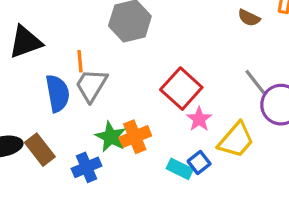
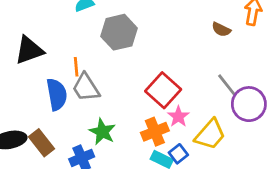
gray trapezoid: (91, 85) -> (86, 87), turned -64
orange cross: (135, 137) -> (155, 132), moved

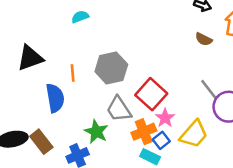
gray hexagon: (119, 32) -> (111, 68), moved
gray trapezoid: (86, 87) -> (119, 109), moved
blue square: (178, 154) -> (161, 140), moved

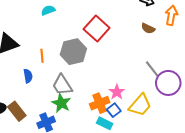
red square: (151, 94) -> (97, 28), moved
blue semicircle: (55, 98) -> (28, 76), size x0.6
gray trapezoid: (119, 109) -> (62, 85), moved

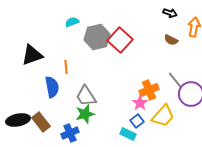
gray hexagon: (73, 52) -> (97, 37), moved
blue semicircle: (28, 76) -> (52, 87), size x1.5
green star: (61, 103) -> (85, 114), turned 30
orange cross: (100, 103) -> (149, 90), moved

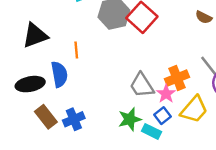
gray trapezoid: (86, 96) -> (142, 85), moved
green star: (85, 114) -> (130, 119), moved
black ellipse: (18, 120) -> (30, 84), moved
blue cross: (70, 133) -> (74, 119), moved

